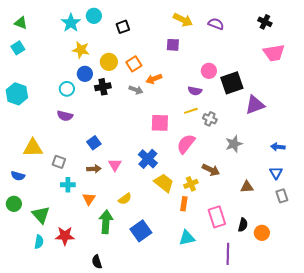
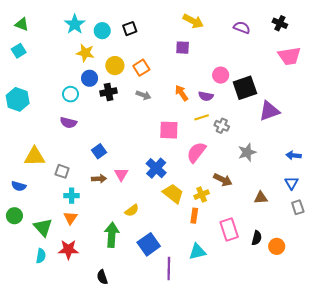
cyan circle: (94, 16) -> (102, 31), moved
purple semicircle: (216, 24) -> (242, 27), moved
orange arrow: (154, 79) -> (182, 93), moved, turned 77
orange triangle: (89, 199) -> (70, 218), moved
purple line: (228, 254) -> (169, 269), moved

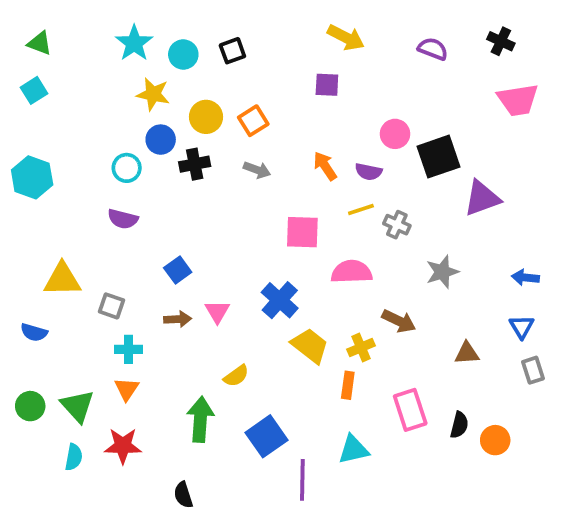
pink semicircle: (196, 152) -> (352, 272), turned 50
green circle: (14, 216) -> (30, 406), moved

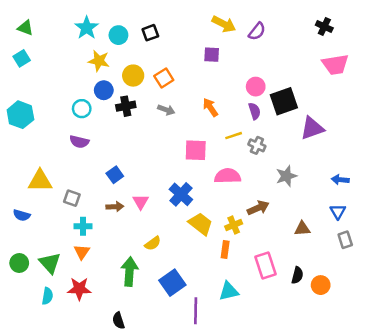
purple semicircle: (433, 49) -> (257, 31), moved, turned 108
purple semicircle: (369, 172) -> (254, 111), moved, turned -119
brown arrow: (399, 321) -> (258, 208), turned -50

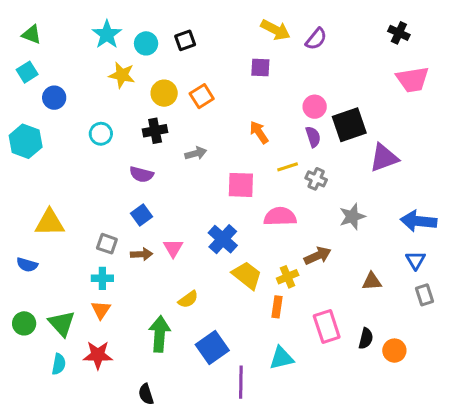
blue circle: (104, 90) -> (54, 98), moved
gray arrow: (166, 110) -> (196, 153), moved, turned -35
purple semicircle: (79, 142) -> (142, 174), moved
blue arrow: (340, 180) -> (418, 221), size x1.6
gray square: (72, 198) -> (107, 244), moved

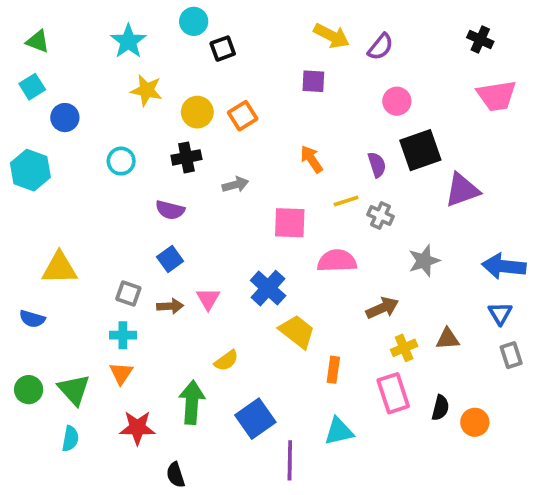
cyan circle: (146, 43) -> (194, 21), moved
pink circle: (315, 107) -> (397, 101), moved
yellow cross: (288, 277) -> (404, 348), moved
red star: (98, 355) -> (137, 428), moved

